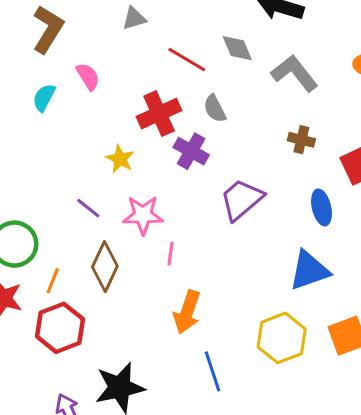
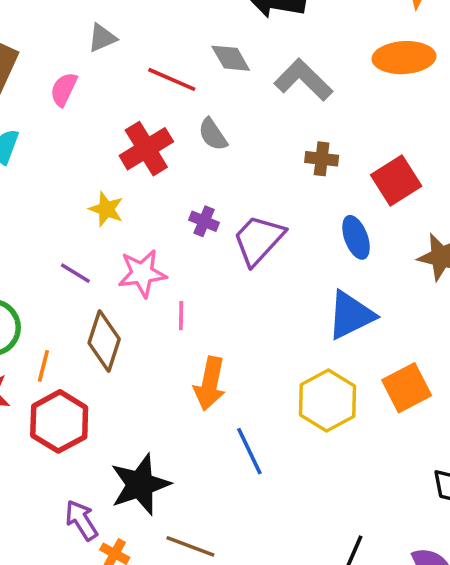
pink semicircle: (88, 77) -> (64, 89), moved, turned -116
purple cross: (191, 151) -> (204, 221), moved, size x0.7

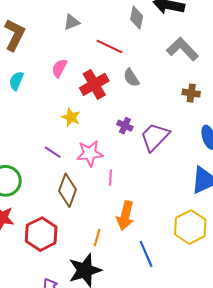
gray diamond: (231, 58) -> (137, 18), moved, turned 40
pink semicircle: (64, 89) -> (59, 68), moved
orange line: (43, 366) -> (97, 237), moved

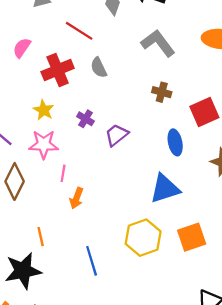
yellow star: (71, 117) -> (44, 110), moved
purple trapezoid: (155, 137) -> (117, 135), size x0.7
orange arrow: (125, 216) -> (76, 198), moved, size x0.7
orange line: (97, 237) -> (41, 237), turned -36

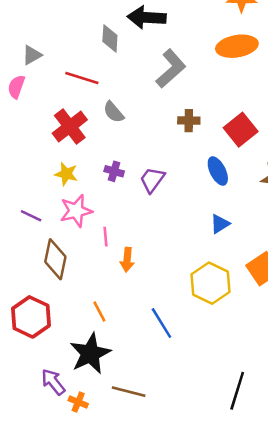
gray L-shape: (158, 43) -> (171, 69), turned 100
pink semicircle: (22, 48) -> (16, 87), moved
blue triangle: (165, 189) -> (220, 224), size x0.6

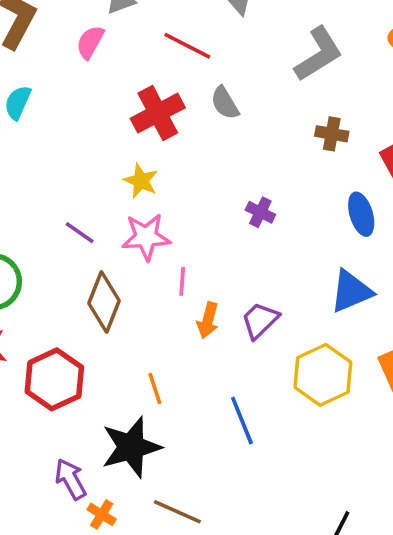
purple cross: (114, 171) -> (260, 212), moved
purple trapezoid: (152, 180) -> (260, 320), moved
blue triangle: (220, 224) -> (351, 291), size x1.5

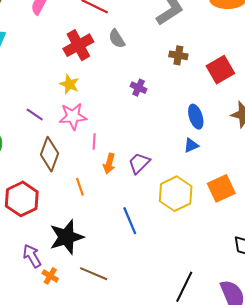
purple cross: (260, 212) -> (139, 88), moved
blue ellipse: (361, 214) -> (196, 117), moved
blue triangle: (351, 291) -> (191, 145), size x0.6
orange line: (155, 389) -> (80, 187), moved

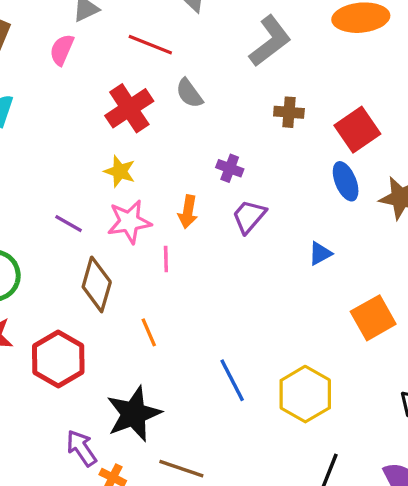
blue ellipse: (196, 117) -> (346, 181), moved
orange arrow: (109, 163) -> (188, 212), moved
purple trapezoid: (139, 163) -> (249, 216), moved
yellow hexagon: (176, 194) -> (305, 394), moved

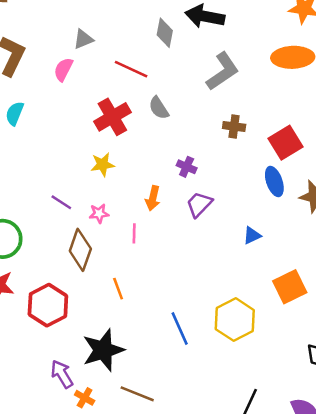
yellow star: (120, 171) -> (103, 165), turned -30
pink star: (129, 222) -> (99, 213), moved, size x0.6
yellow hexagon: (305, 394) -> (235, 320), moved

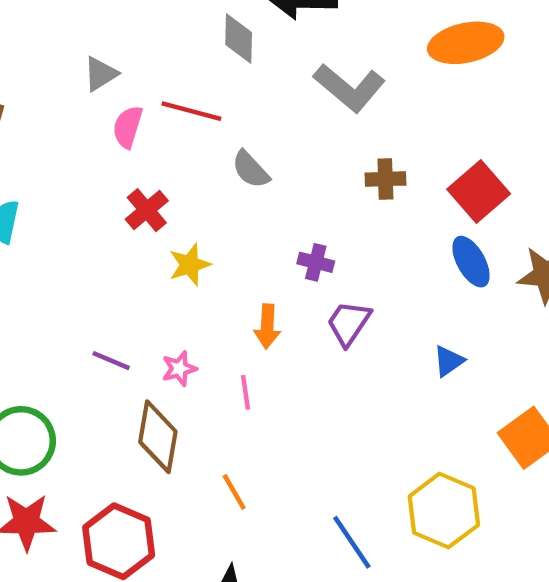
pink semicircle: (63, 69) -> (128, 127), moved
gray L-shape: (223, 71) -> (349, 88), turned 84
red cross: (112, 117) -> (147, 210), moved, size x0.7
yellow star: (103, 165) -> (190, 265), moved

